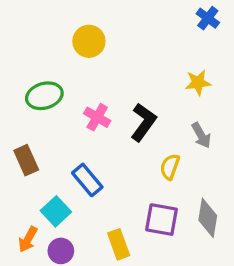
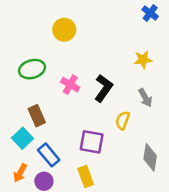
brown rectangle: (26, 160) -> (37, 116), moved
blue rectangle: (87, 180) -> (49, 155), moved
cyan square: (56, 211) -> (22, 138), moved
purple square: (162, 220) -> (92, 142), moved

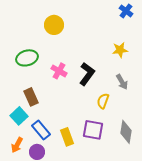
purple square: (92, 142) -> (93, 130), moved
yellow rectangle: (86, 176) -> (67, 137), moved

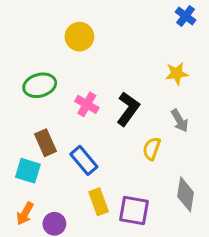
cyan square: (19, 116) -> (28, 171), turned -30
blue rectangle: (41, 130) -> (84, 160), moved
purple square: (93, 130) -> (134, 211), moved

